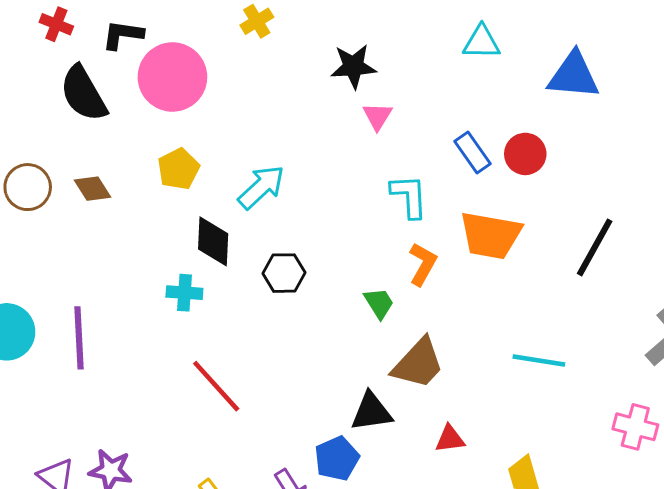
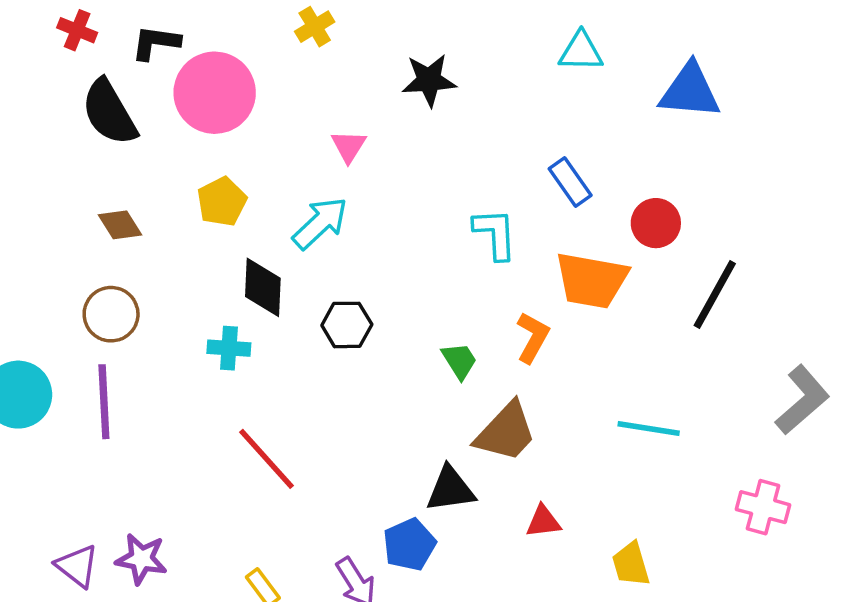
pink triangle: (377, 116) -> (349, 146), moved
red circle: (525, 154) -> (656, 223), moved
brown circle: (28, 187) -> (111, 314), moved
orange L-shape: (423, 264) -> (533, 337), moved

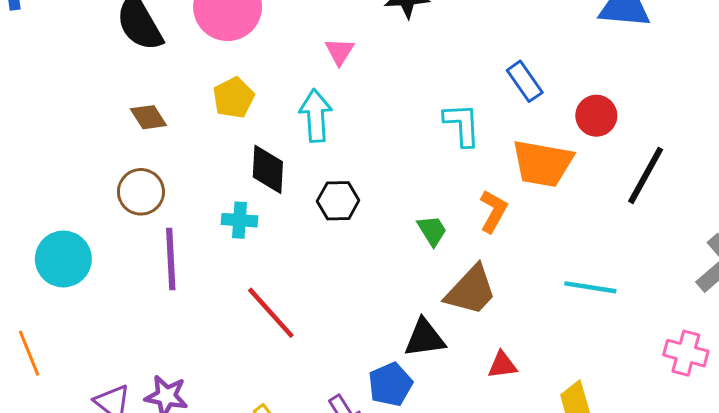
cyan arrow: (320, 223) -> (316, 116), turned -51
purple line: (104, 402) -> (171, 259), moved

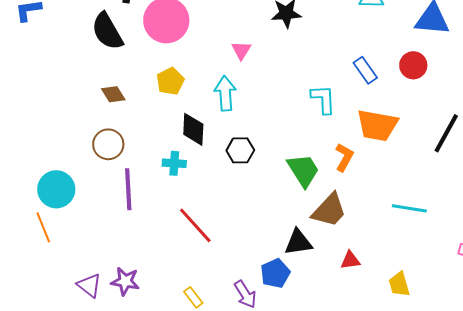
red circle: (596, 116) -> (413, 65), moved
green trapezoid: (432, 231) -> (303, 170), size x1.6
orange line: (29, 353) -> (43, 227), moved

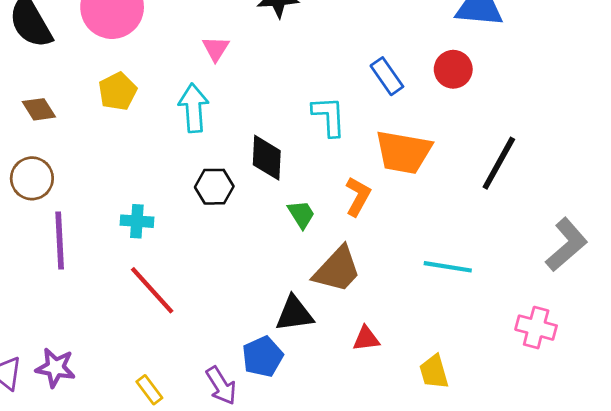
black diamond: (193, 129) -> (267, 158), moved
cyan cross: (174, 163) -> (137, 221), moved
green trapezoid: (303, 170) -> (301, 214), size x0.6

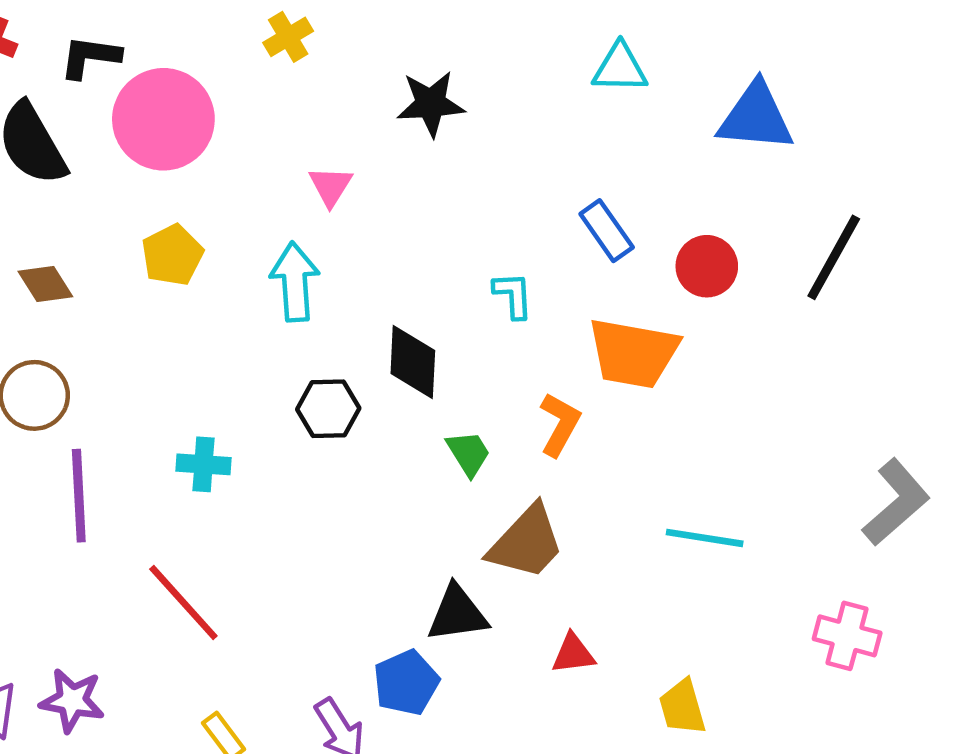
red circle: (453, 69) -> (707, 266), moved
cyan L-shape: (329, 116) -> (513, 295), size x0.7
black line: (499, 163) -> (834, 257), moved
red line: (152, 290) -> (183, 602), moved

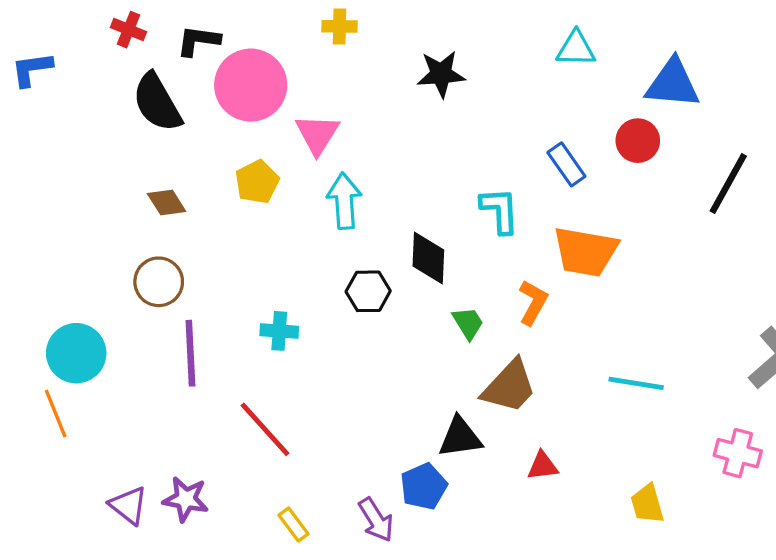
yellow cross: (288, 37) -> (340, 26), turned 32
pink triangle: (330, 186) -> (317, 134), moved, size x1.4
red circle: (707, 266) -> (638, 141), moved
cyan L-shape: (513, 295) -> (500, 210), size x1.4
yellow trapezoid: (682, 707) -> (647, 504), moved

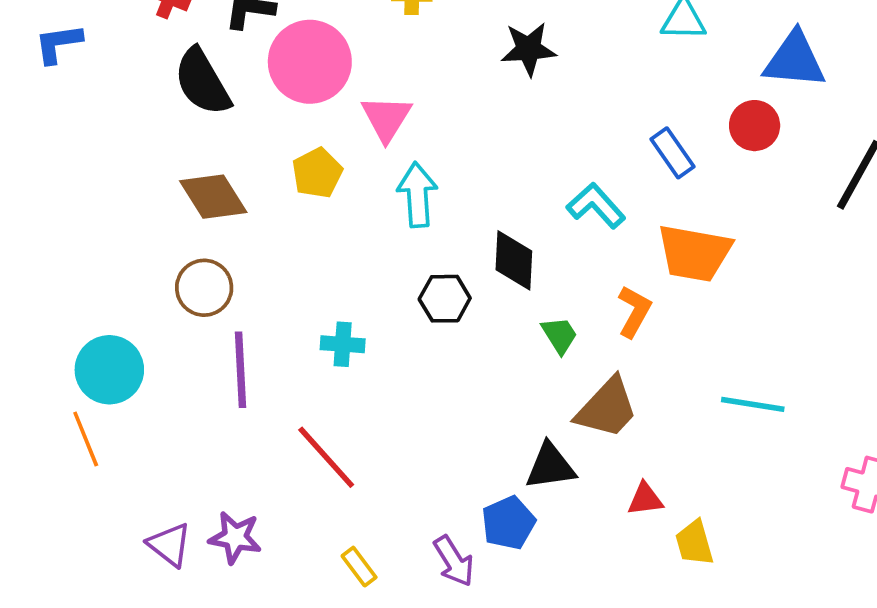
brown diamond: (167, 202) -> (213, 197), size x1.5
cyan L-shape: (500, 210) -> (596, 206), turned -39
yellow trapezoid: (647, 504) -> (694, 543), moved

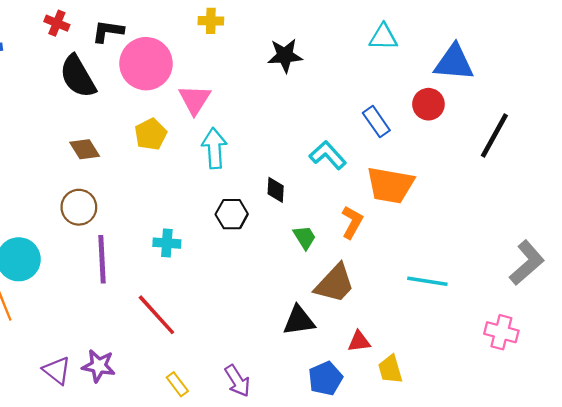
brown diamond: (213, 197) -> (85, 149), size x0.7
black diamond: (514, 260) -> (276, 190), size x0.7
blue pentagon: (508, 523) -> (325, 379), moved

